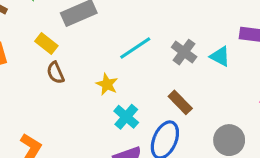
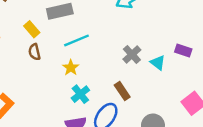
cyan line: (135, 48) -> (77, 40), moved

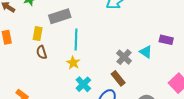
yellow rectangle: (32, 29) -> (38, 34), turned 56
cyan line: (77, 40) -> (76, 40), turned -60
gray cross: (132, 54) -> (124, 57), moved

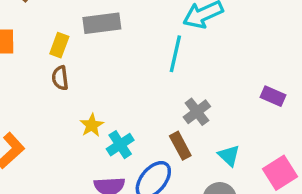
cyan line: (76, 40) -> (175, 54), moved
cyan triangle: (146, 52) -> (229, 156), moved
yellow star: (73, 63) -> (92, 125), moved

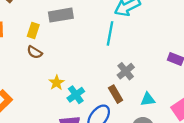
brown semicircle: (60, 78) -> (35, 52), turned -49
cyan triangle: (229, 156) -> (148, 99), turned -49

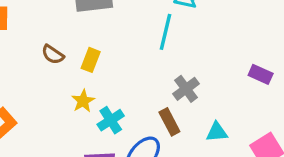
yellow rectangle: (33, 31) -> (91, 60), moved

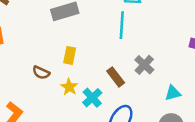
brown semicircle: (53, 54) -> (41, 73), moved
brown rectangle: (169, 122) -> (116, 77), moved

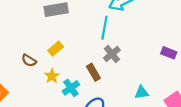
yellow rectangle: (70, 55) -> (56, 49), turned 32
gray cross: (144, 65) -> (112, 54), moved

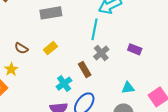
purple rectangle: (169, 53) -> (135, 49), moved
brown semicircle: (29, 60) -> (21, 48), moved
yellow star: (52, 76) -> (11, 69), moved

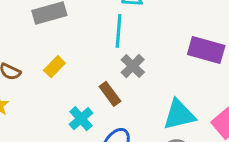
purple rectangle: (135, 49) -> (206, 50), moved, size x1.6
cyan triangle: (128, 88) -> (179, 115), size x1.6

